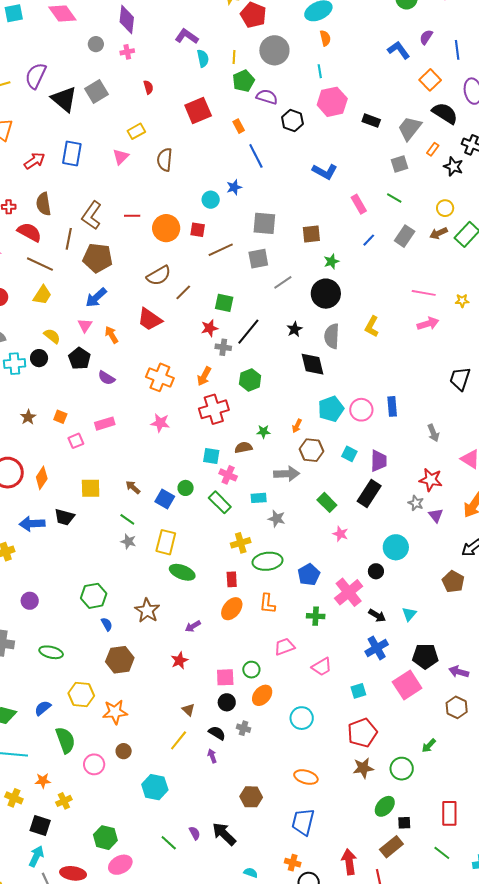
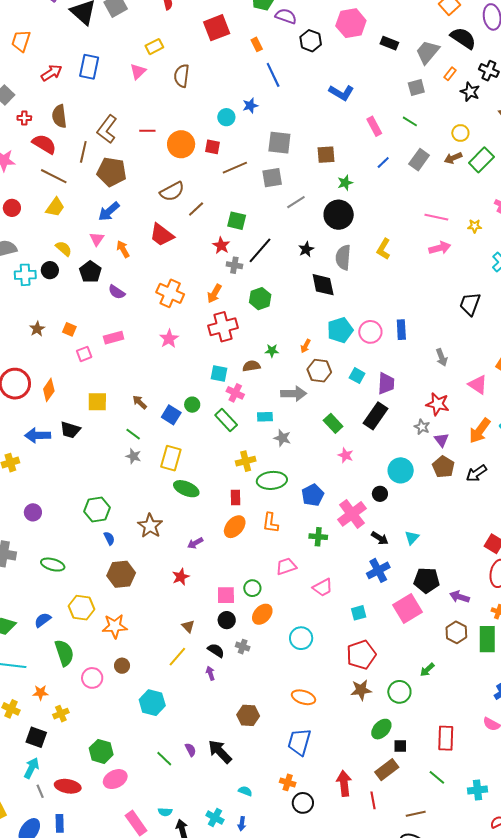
red star: (209, 328) -> (221, 245), turned -30
pink star: (160, 423) -> (169, 339), turned 30
brown pentagon: (453, 582) -> (443, 467), moved

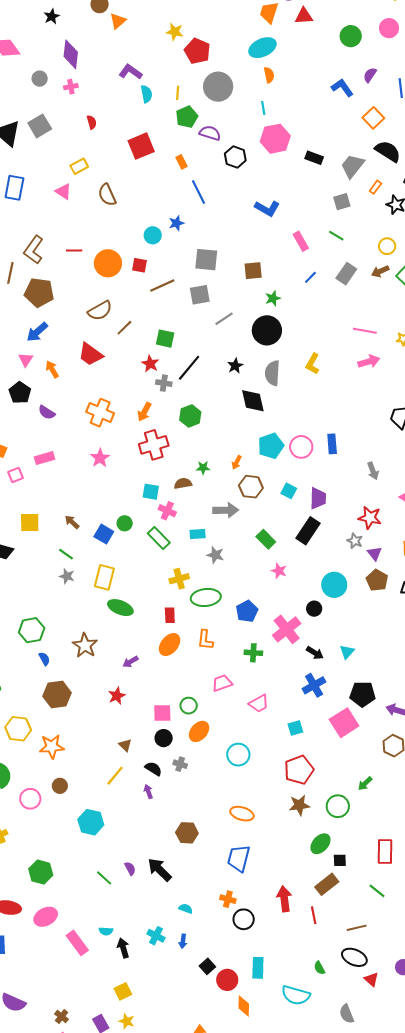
pink triangle: (138, 71) -> (63, 191), turned -42
brown semicircle: (182, 76) -> (107, 195), turned -30
pink ellipse: (115, 779) -> (46, 917), moved

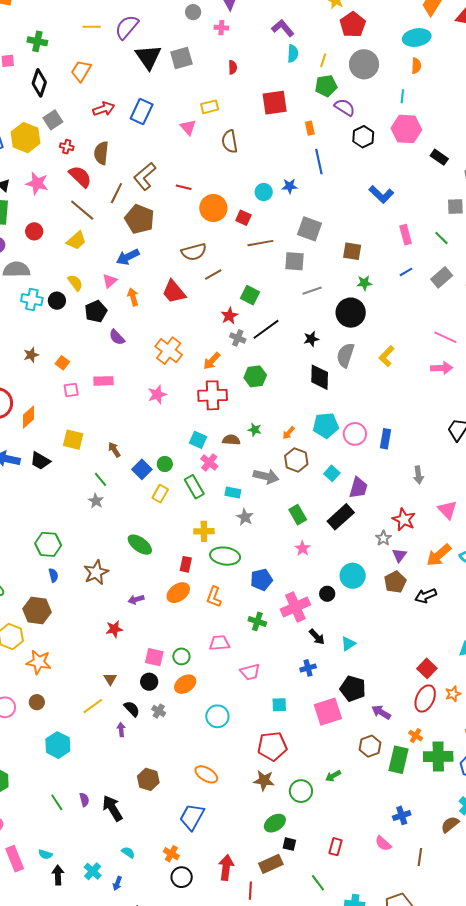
yellow rectangle: (104, 577) -> (160, 494), moved, size x0.7
blue cross: (314, 685) -> (308, 668), size x0.7
brown hexagon: (57, 694) -> (37, 611), moved
red rectangle: (385, 852) -> (335, 847), size x0.7

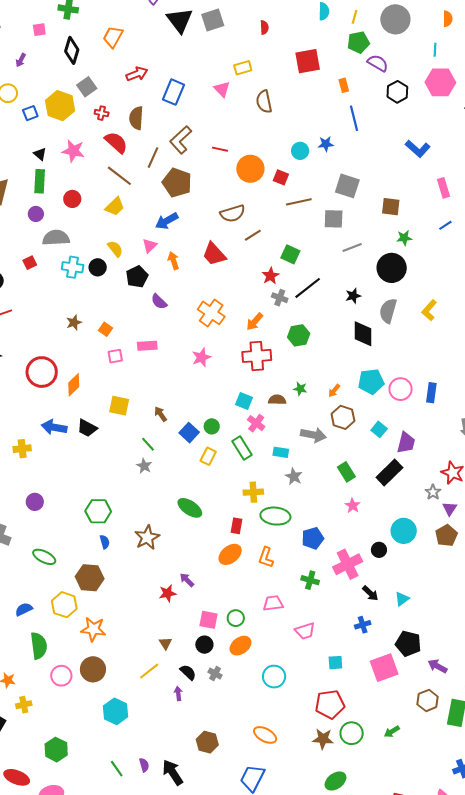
blue rectangle: (142, 112) -> (174, 92), moved
purple arrow: (136, 600) -> (187, 580), moved, turned 63
brown circle: (37, 702) -> (93, 669), size x1.6
green circle: (301, 791) -> (352, 733), moved

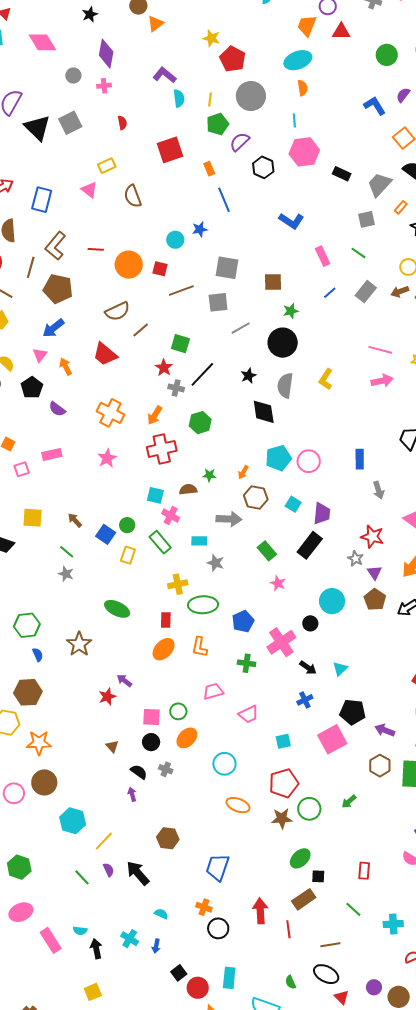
purple semicircle: (378, 63) -> (240, 142), turned -65
blue rectangle: (431, 393) -> (360, 459), moved
yellow line: (149, 671) -> (104, 841), moved
orange ellipse: (265, 735) -> (238, 805), moved

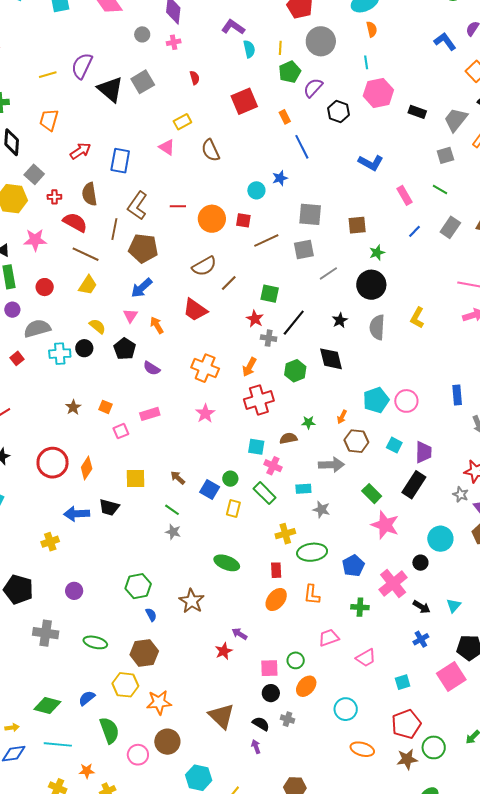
black diamond: (264, 412) -> (331, 359), moved
pink star: (278, 583) -> (385, 525), size x1.8
brown triangle: (112, 746) -> (221, 716), moved, size x2.0

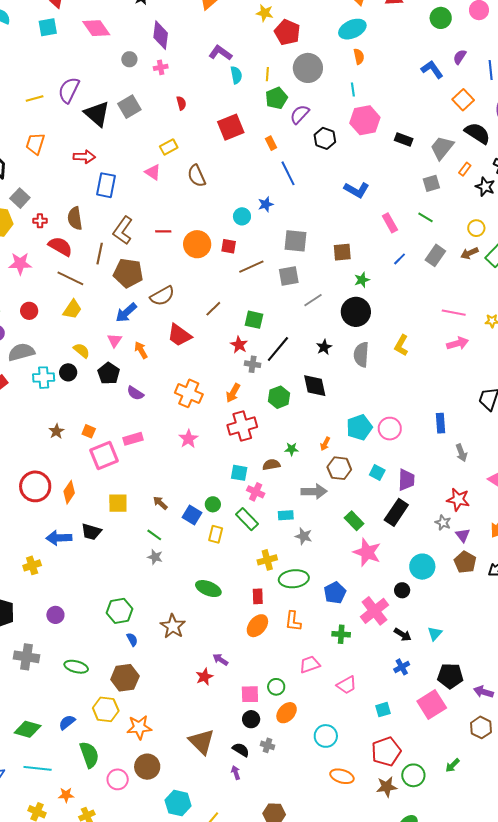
red arrow: (80, 151) -> (84, 157), moved, turned 35
brown semicircle: (204, 266) -> (162, 296), moved
pink square: (121, 431) -> (104, 456), size x1.8

